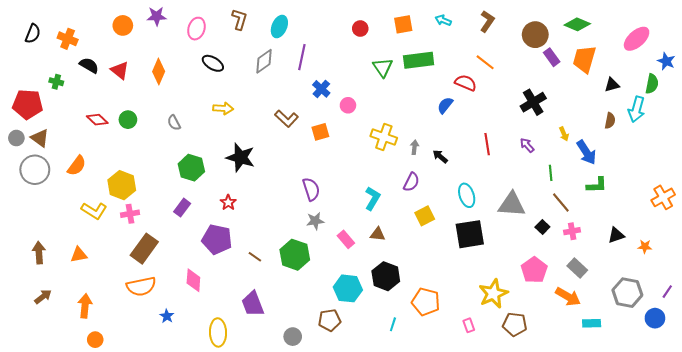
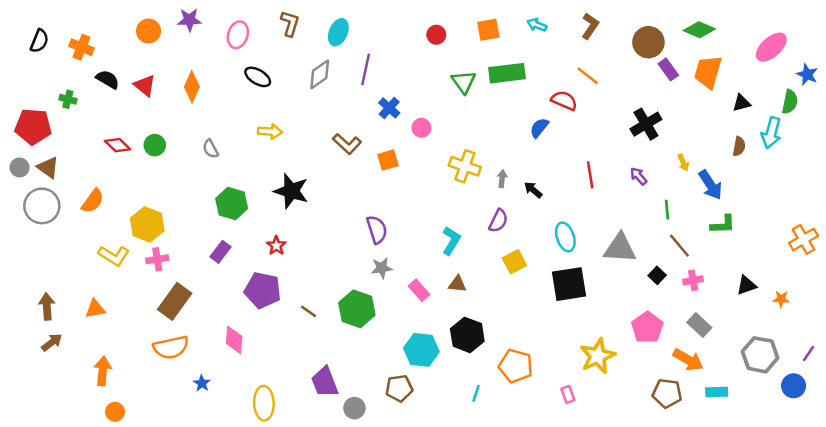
brown arrow: (43, 297) -> (52, 342), moved
purple trapezoid: (253, 304) -> (325, 382), moved
brown pentagon: (515, 324) -> (667, 393), moved

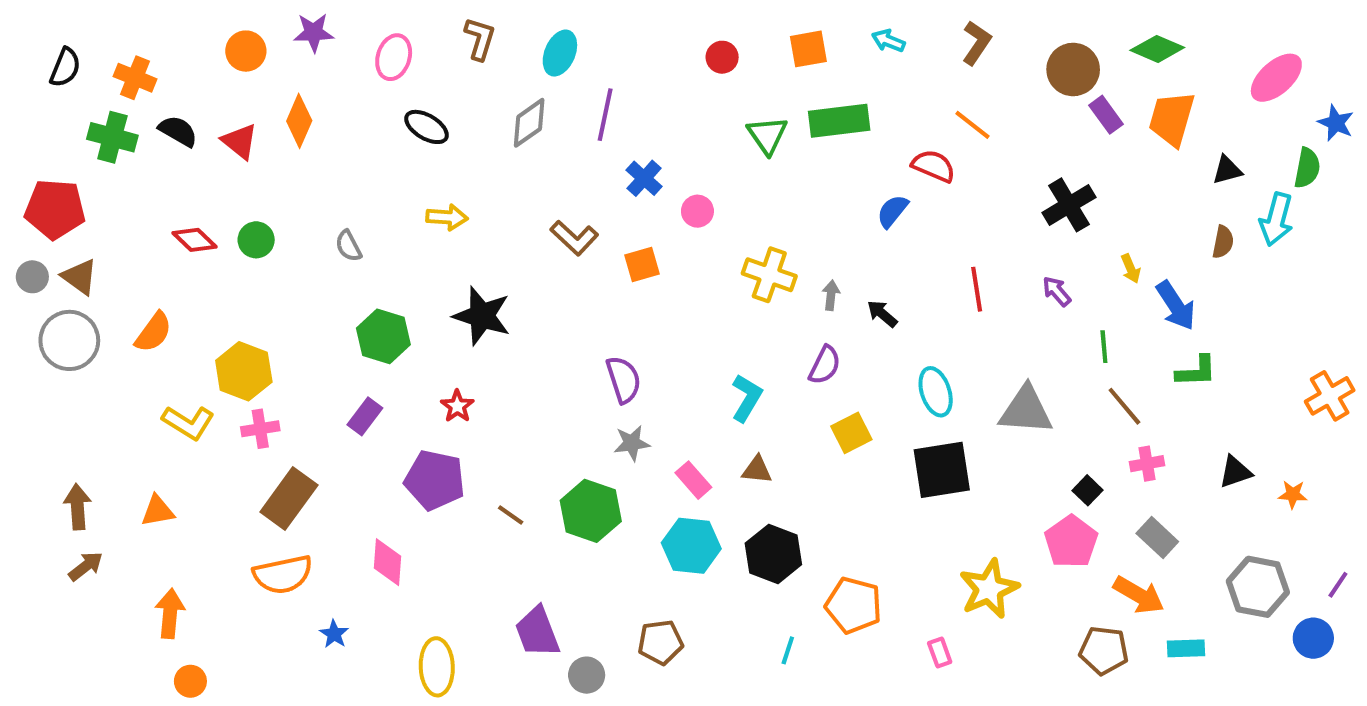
orange diamond: (192, 87) -> (299, 121), moved
green cross: (68, 99) -> (112, 137), moved, size x1.6
black square: (657, 275) -> (1087, 490), moved
cyan hexagon: (421, 350) -> (691, 546), moved

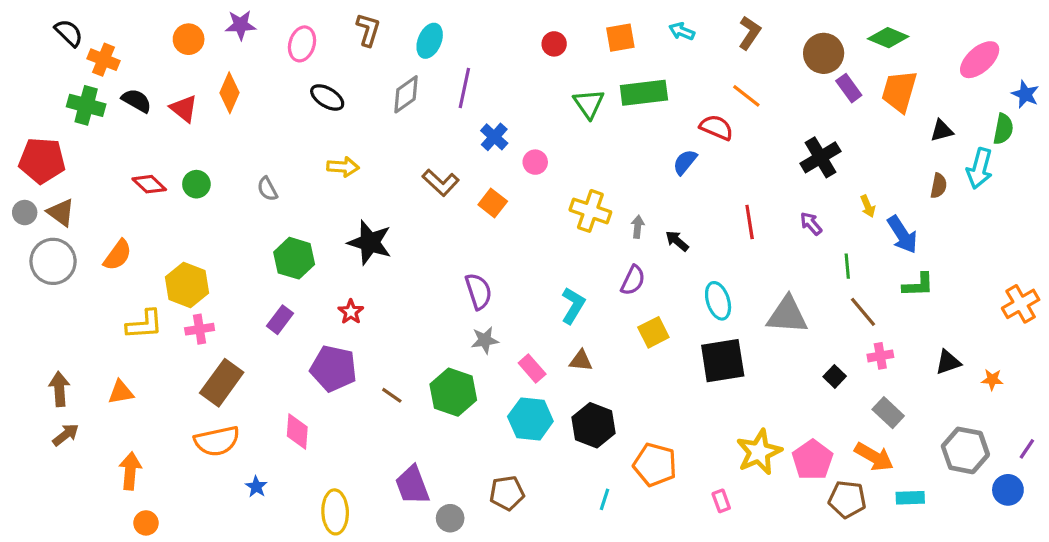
black semicircle: (65, 67) -> (69, 33), moved, turned -68
orange square: (642, 265) -> (493, 203), turned -36
yellow L-shape: (188, 423) -> (144, 324), turned -36
pink pentagon: (1071, 542) -> (813, 460), moved

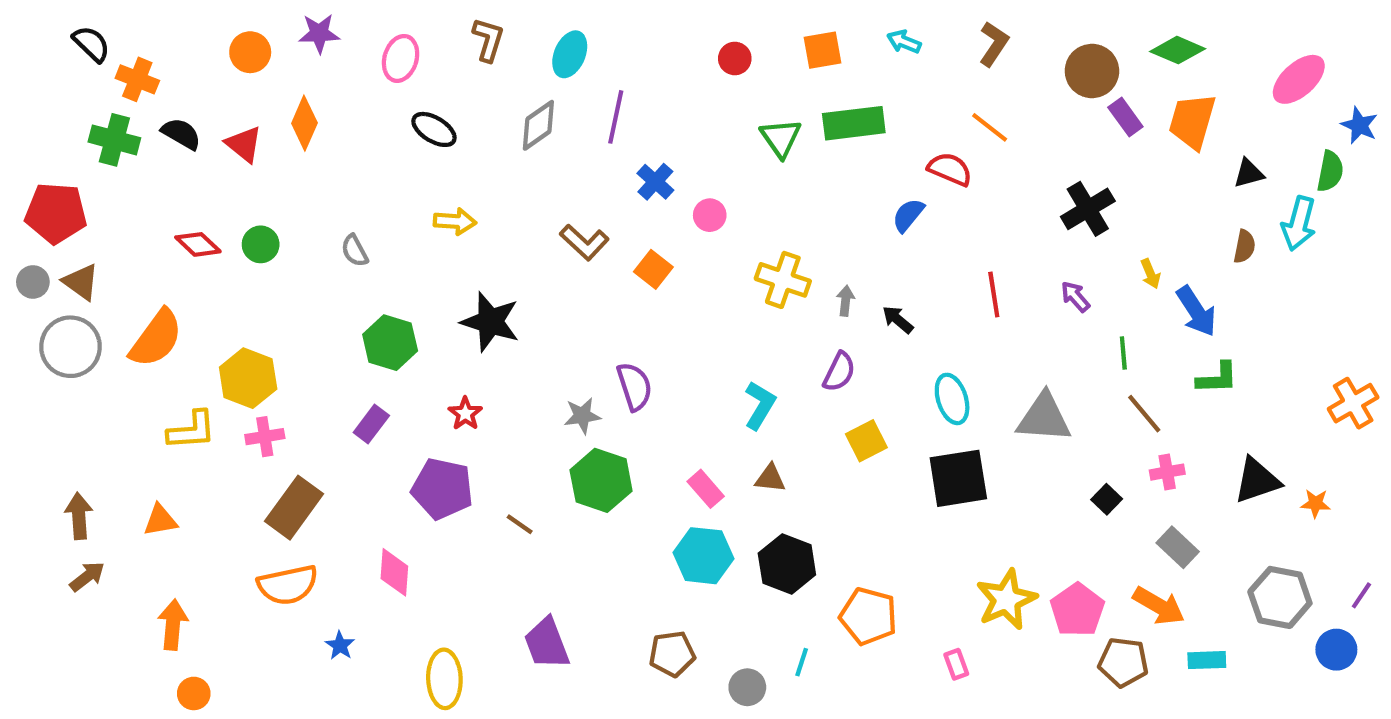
orange semicircle: (118, 255) -> (156, 338), size x1.4
gray star: (485, 340) -> (582, 416), moved
black triangle: (948, 362) -> (1257, 480), size x1.4
green hexagon: (453, 392) -> (601, 480), moved
gray circle: (450, 518) -> (747, 687), moved

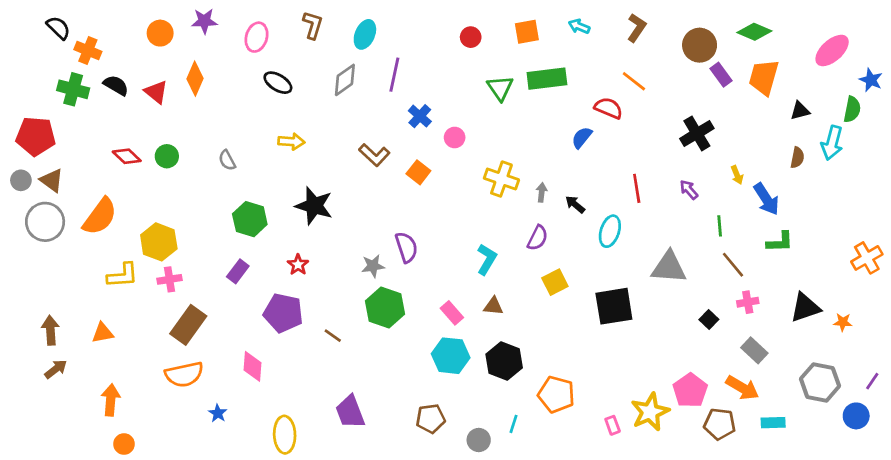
cyan ellipse: (952, 399) -> (610, 231), moved, turned 36
yellow star: (1006, 599) -> (650, 412), moved

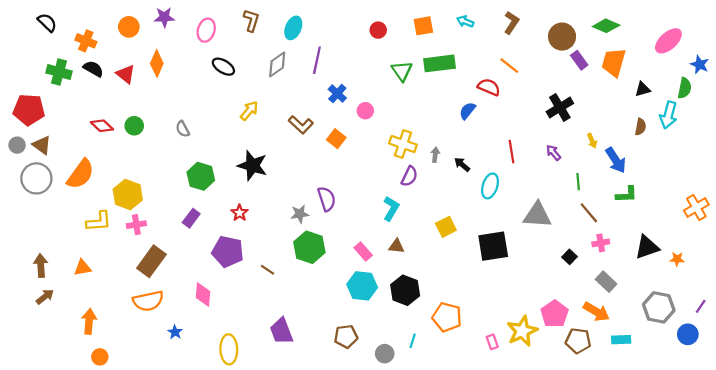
orange cross: (88, 50) -> (86, 41), moved
yellow arrow: (291, 142) -> (249, 111), moved, turned -54
purple semicircle: (538, 238) -> (409, 176), moved

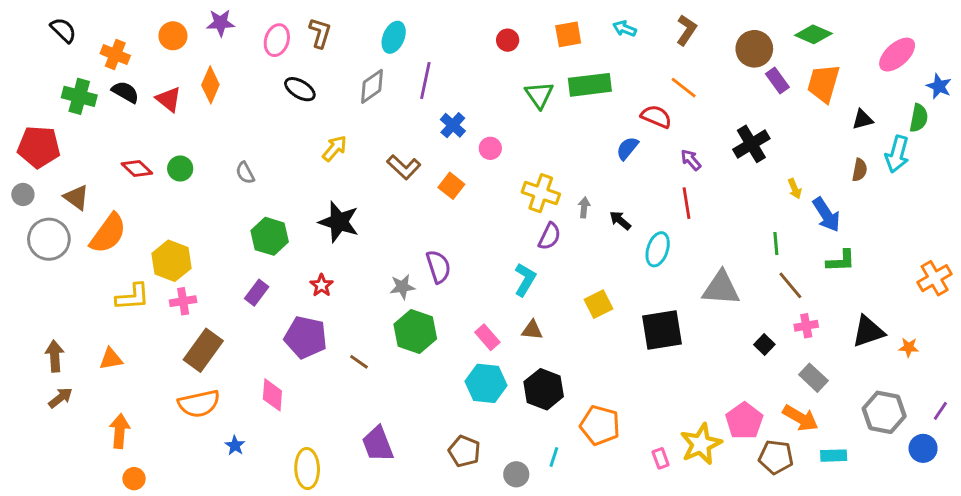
brown L-shape: (251, 20) -> (320, 33), moved
brown triangle: (42, 145) -> (76, 197), moved
purple arrow: (553, 153) -> (691, 160), moved
brown pentagon: (346, 336) -> (464, 451), turned 30

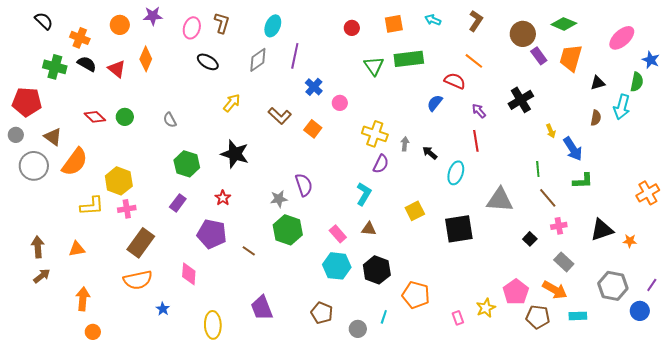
yellow star: (701, 444) -> (486, 308), size x0.7

